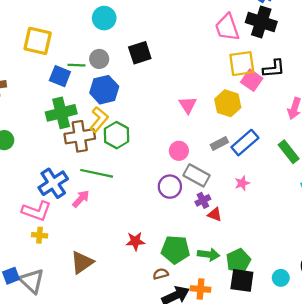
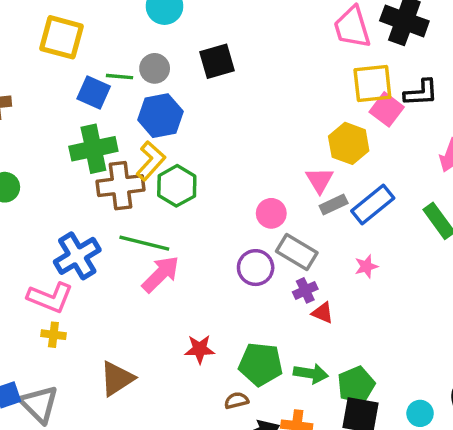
pink triangle: (188, 105) -> (319, 180), moved
pink arrow: (81, 199) -> (161, 274), moved, size x1.4

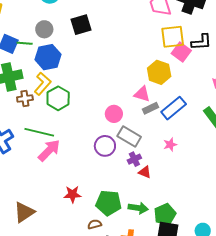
green line: (120, 77) -> (25, 43), moved
pink triangle: (319, 180) -> (142, 94), turned -42
brown cross: (121, 186) -> (25, 98), size x0.6

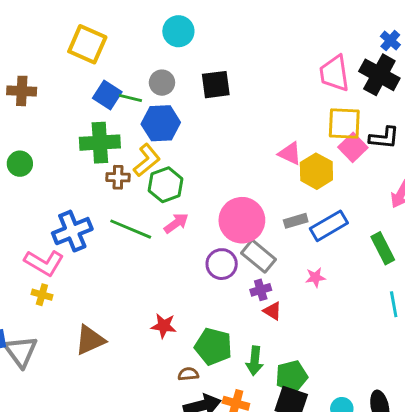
pink triangle: (142, 94) -> (290, 153), moved
pink circle: (114, 114) -> (242, 220), size x1.8
pink arrow: (49, 150) -> (176, 223), moved, size x0.7
green arrow: (138, 208) -> (255, 361), turned 78

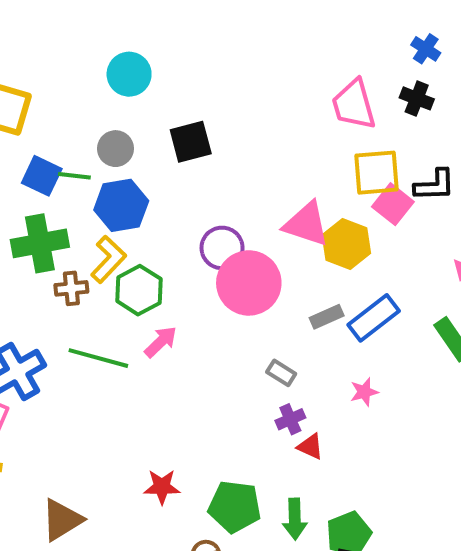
black cross: (379, 75) -> (417, 98), size x0.6
pink triangle: (290, 153) -> (306, 224), size x1.4
pink circle: (242, 220) -> (249, 283), moved
gray rectangle: (258, 256) -> (281, 373), size x0.6
purple circle: (222, 264) -> (222, 248), moved

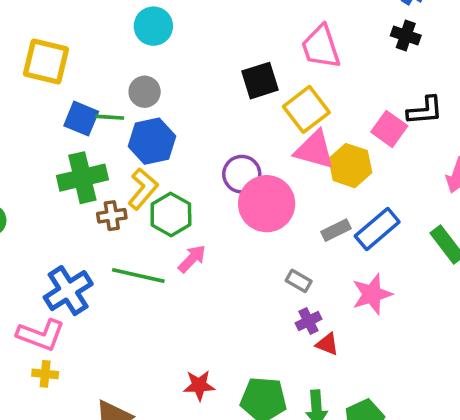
pink trapezoid: (354, 105) -> (321, 47), moved
black square: (191, 142) -> (260, 81), moved
yellow square: (377, 173) -> (306, 109), moved, turned -30
pink star: (364, 392) -> (372, 294), size x1.6

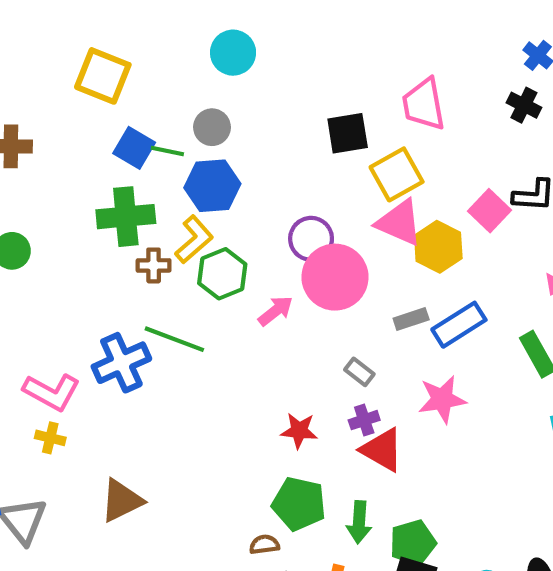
pink arrow: (192, 259) -> (275, 311), moved
blue cross: (68, 291) -> (121, 363), moved
red triangle: (327, 344) -> (382, 450), size x1.6
red star: (199, 385) -> (299, 431), moved

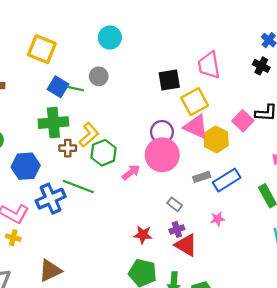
blue hexagon: (212, 186) -> (26, 166), moved
purple circle: (311, 239) -> (162, 132), moved
pink star: (442, 399) -> (218, 219), size x0.6

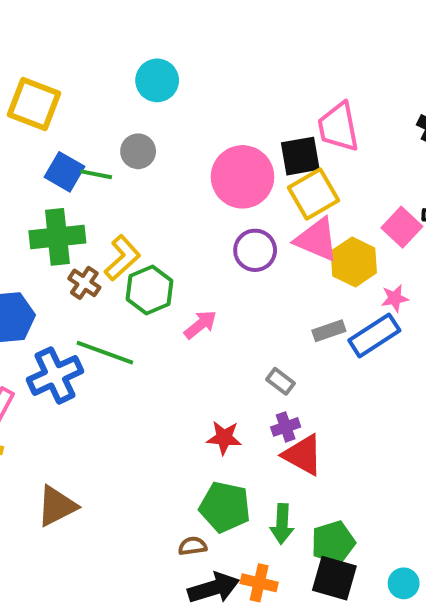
black square: (169, 80) -> (300, 156), moved
brown cross: (68, 148) -> (84, 283), turned 35
pink circle: (162, 155) -> (243, 177), moved
pink star: (218, 219) -> (395, 298), moved

